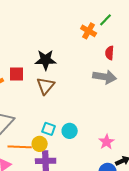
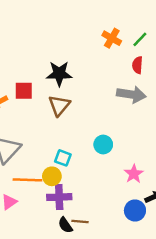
green line: (106, 20) -> (140, 39), moved
cyan circle: (70, 131) -> (103, 145), moved

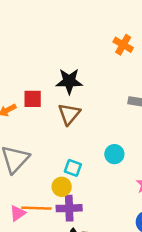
orange line: (27, 180) -> (36, 208), moved

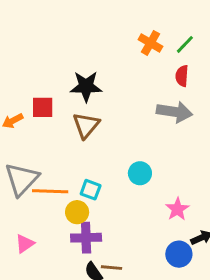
orange line: (36, 208) -> (50, 191), moved

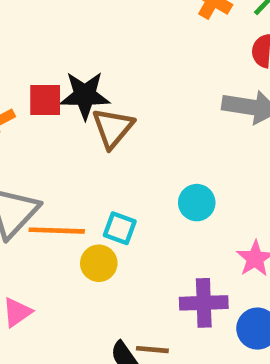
black star: (86, 86) -> (85, 95), moved
purple cross: (86, 238) -> (204, 303), moved

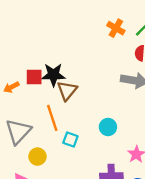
orange line: (57, 231) -> (52, 118), moved, turned 70
yellow circle: (99, 263) -> (37, 157), moved

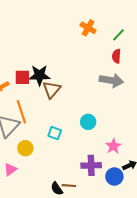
orange cross: (116, 28) -> (88, 28), moved
orange line: (52, 118) -> (21, 112), moved

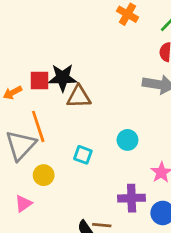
brown triangle: (52, 90) -> (79, 97), turned 48

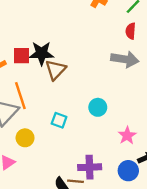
brown triangle: (79, 97) -> (56, 70), turned -45
purple cross: (132, 198) -> (90, 167), moved

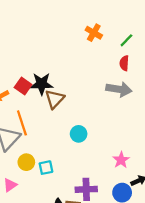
red square: (22, 56) -> (23, 86), turned 35
cyan circle: (98, 107) -> (79, 134), moved
cyan square: (59, 120) -> (46, 168), moved, turned -32

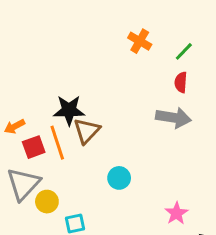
red square: (23, 86) -> (34, 147), moved, turned 35
orange line: (22, 123) -> (57, 143), moved
yellow circle: (26, 162) -> (47, 202), moved

